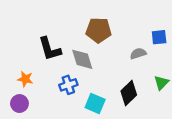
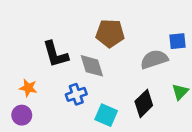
gray semicircle: (138, 53) -> (154, 59), size x1.5

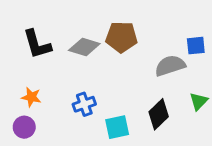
black L-shape: (55, 54) -> (37, 44), moved
gray diamond: (92, 66) -> (84, 47), moved, turned -56
cyan square: (106, 115) -> (117, 127), turned -35

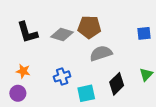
gray semicircle: (170, 66) -> (101, 53), moved

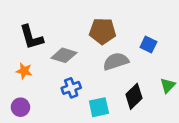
blue square: (144, 33) -> (148, 44), moved, turned 32
gray diamond: (62, 34) -> (64, 55), moved
orange star: (23, 71) -> (24, 71), moved

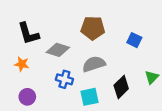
gray semicircle: (116, 61) -> (94, 64), moved
blue cross: (71, 88) -> (64, 79), turned 35
purple circle: (20, 107) -> (27, 97), moved

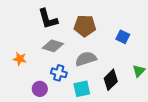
black L-shape: (28, 33) -> (48, 19), moved
purple circle: (27, 97) -> (40, 89), moved

